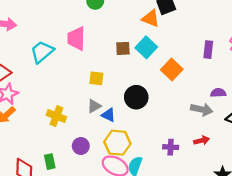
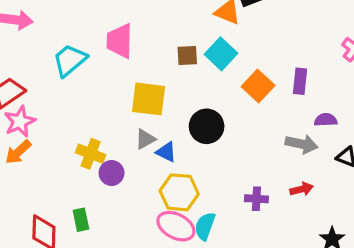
purple rectangle: (208, 50) -> (300, 81), moved
yellow square: (96, 78) -> (149, 99), size x1.6
purple circle: (81, 146) -> (112, 173), moved

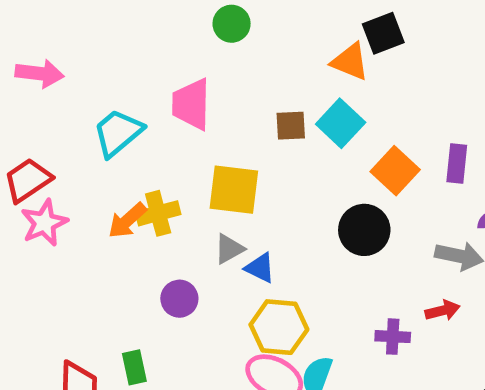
black circle: (207, 126) -> (364, 230), moved
orange arrow: (18, 152) -> (127, 220), moved
yellow cross: (91, 154) -> (158, 213), moved, turned -36
red arrow: (302, 189) -> (442, 310), moved

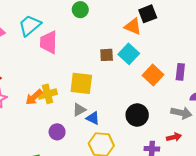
pink trapezoid: (191, 104) -> (49, 42), moved
cyan trapezoid: (118, 133) -> (30, 25), moved
black circle: (364, 230) -> (137, 115), moved

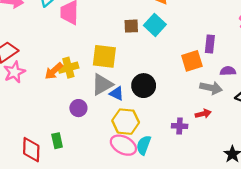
orange square: (153, 75) -> (192, 61), moved, turned 30
gray triangle: (79, 110) -> (102, 84), size x1.5
black circle: (137, 115) -> (144, 86), moved

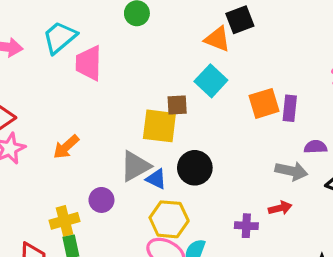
brown square: (131, 26) -> (177, 105), moved
yellow square: (104, 56) -> (159, 126), moved
orange square: (192, 61) -> (264, 103), moved
yellow cross: (68, 68) -> (64, 221), moved

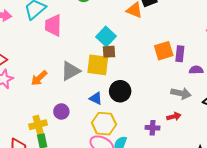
cyan square: (211, 81) -> (106, 37), moved
purple semicircle: (316, 147) -> (196, 70), moved
gray triangle: (135, 166) -> (70, 71), moved

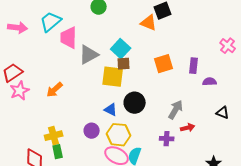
orange square: (164, 51) -> (164, 64), moved
gray triangle: (70, 71) -> (89, 55), moved
gray arrow: (181, 93) -> (176, 110), moved, turned -72
purple circle: (61, 111) -> (92, 131), moved

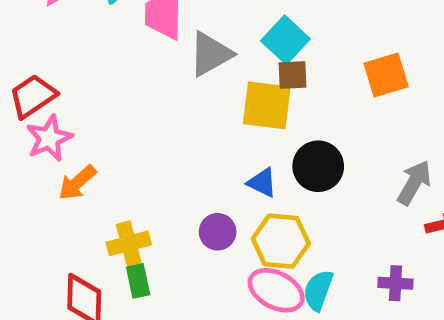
orange arrow: (55, 90) -> (77, 183), moved
purple cross: (167, 139) -> (395, 283), moved

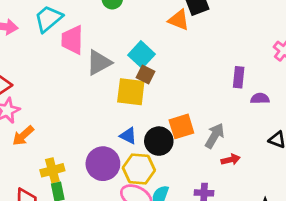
brown square: (292, 75) -> (146, 75), turned 30
orange square: (386, 75) -> (181, 126), moved
black circle: (318, 166) -> (159, 141), moved
purple circle: (218, 232) -> (103, 164), size x1.6

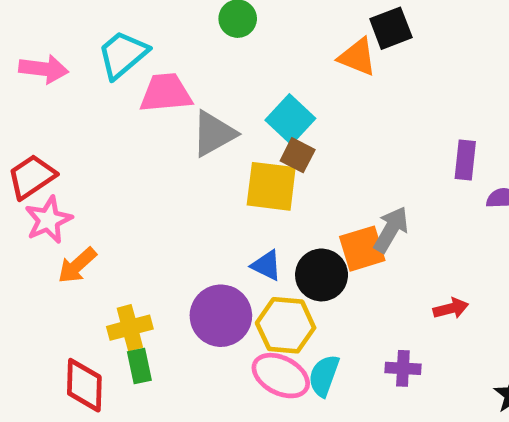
pink trapezoid: (72, 40) -> (166, 93), turned 84
gray arrow: (215, 136) -> (391, 229), moved

